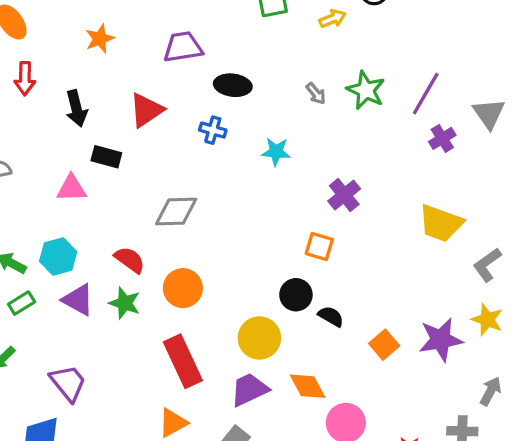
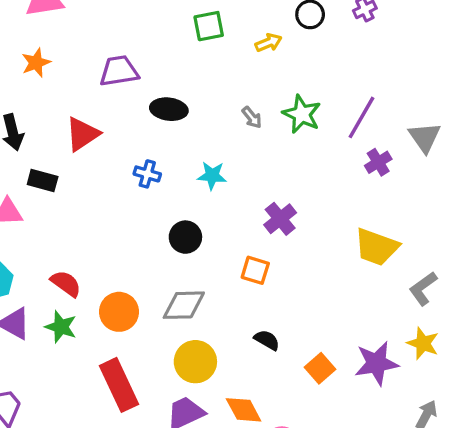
blue cross: (213, 130) -> (147, 174), moved
gray diamond: (176, 212) -> (184, 305), moved
black circle: (296, 295) -> (185, 237), moved

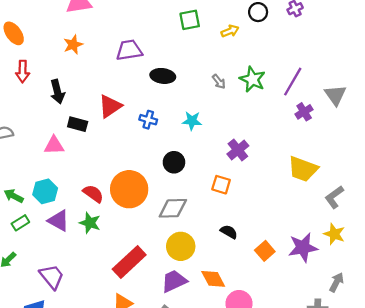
red triangle: (82, 134) -> (110, 106), moved
orange circle: (119, 312) -> (129, 189), moved, size x1.4
red rectangle: (119, 385) -> (129, 262), turned 72

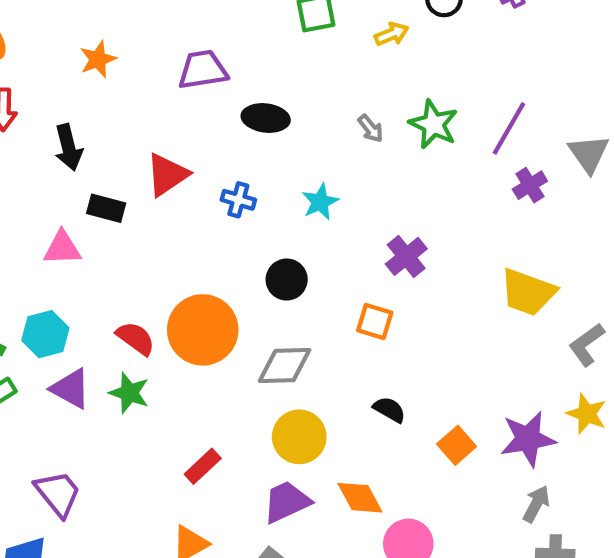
cyan star: (192, 121) -> (320, 202), turned -30
red rectangle: (129, 262) -> (203, 466), size x0.6
gray arrow: (337, 282) -> (536, 504), moved

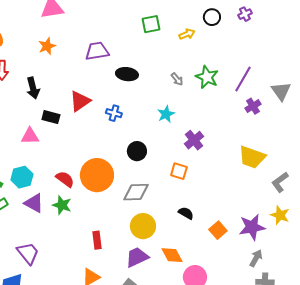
cyan star: (320, 202) -> (166, 114), moved
red rectangle: (203, 466) -> (97, 240), turned -54

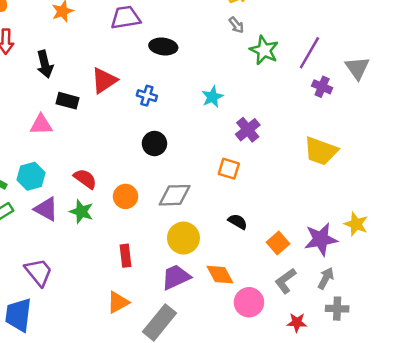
gray arrow: (177, 79) -> (236, 25), moved
purple cross: (253, 106) -> (322, 87), turned -35
black circle: (137, 151) -> (154, 144), moved
orange circle: (97, 175) -> (125, 196), moved, size x0.6
gray L-shape: (280, 182) -> (285, 281), moved

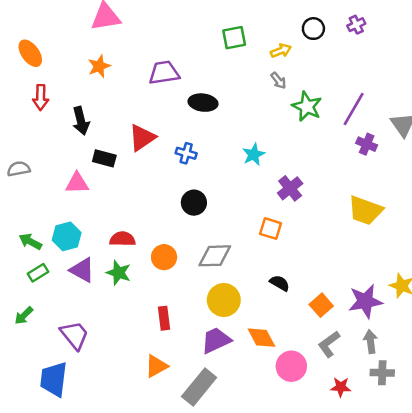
red semicircle: (85, 179) -> (122, 239), turned -35
gray arrow: (326, 278) -> (371, 342), turned -35

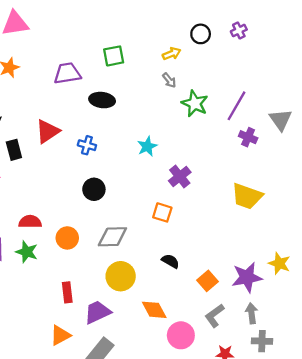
green square: (234, 38) -> (114, 56), moved
black rectangle: (104, 158) -> (14, 150), turned 60
purple trapezoid: (216, 340) -> (97, 312), moved

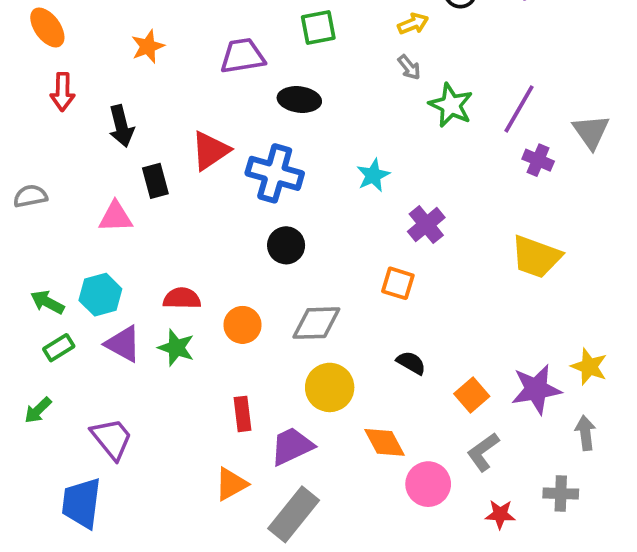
blue cross: (87, 145) -> (275, 173), size x1.8
gray arrow: (252, 313) -> (585, 433), moved

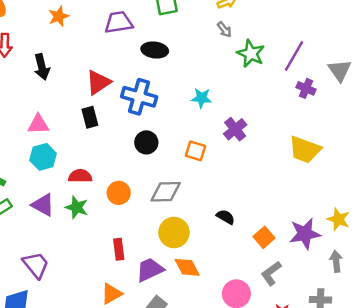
cyan star: (373, 175) -> (202, 98), turned 30
black rectangle: (155, 181) -> (90, 117), moved
orange square: (398, 283) -> (196, 151), moved
cyan hexagon: (100, 295) -> (43, 157), moved
orange diamond: (385, 442) -> (187, 267), moved

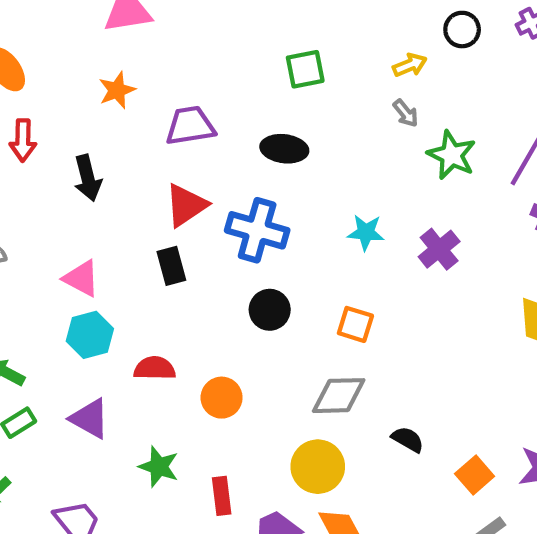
purple trapezoid: (119, 22) -> (190, 126), moved
pink triangle: (38, 124) -> (81, 278), turned 30
purple cross: (235, 129) -> (439, 249), moved
gray diamond: (166, 192) -> (339, 396), moved
green star: (77, 207) -> (159, 467), moved

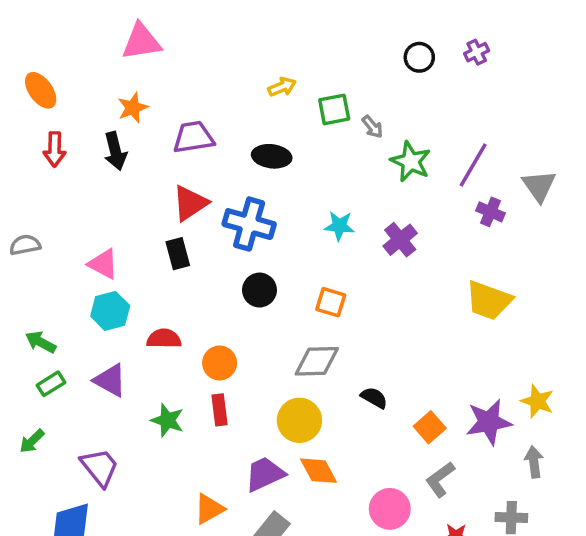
yellow arrow: (410, 65) -> (282, 87), moved
green square: (305, 69) -> (334, 109), moved
black arrow: (88, 178) -> (115, 151), moved
red rectangle: (222, 496) -> (220, 410), moved

